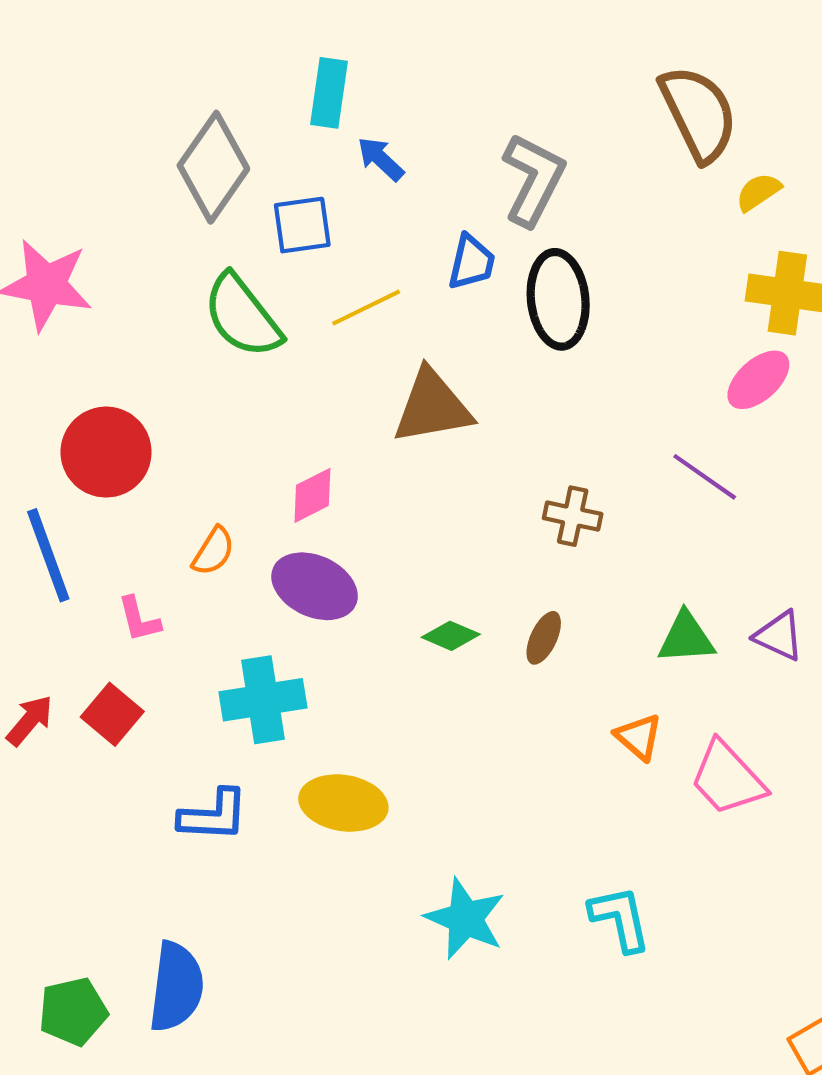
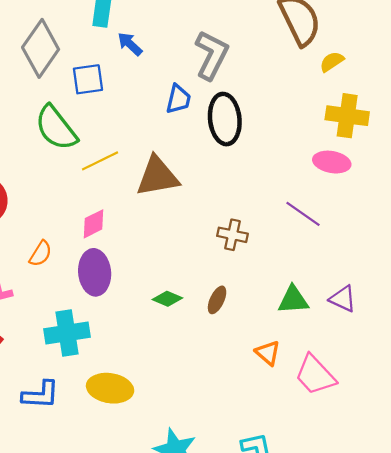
yellow line: (366, 308) -> (100, 161), moved
pink ellipse: (758, 380) -> (332, 162), turned 52
purple ellipse: (315, 586) -> (95, 272), turned 60

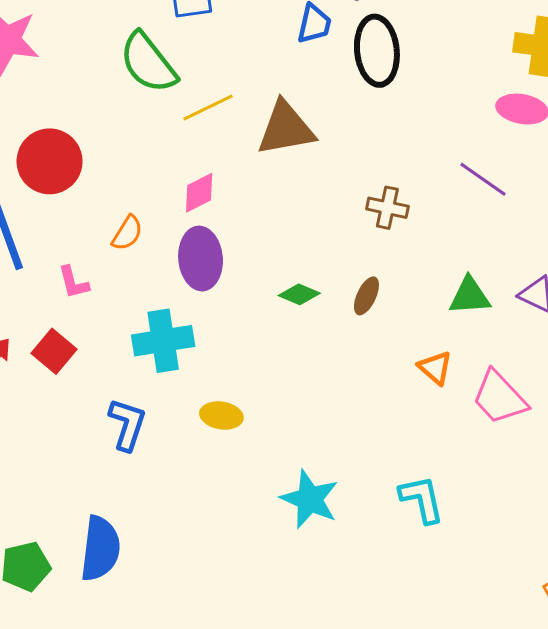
yellow ellipse: (110, 388) -> (221, 415), size x0.7
blue L-shape: (41, 395) -> (127, 424), turned -75

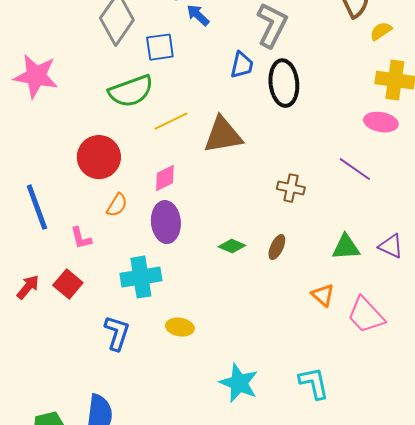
green semicircle: (148, 63) -> (131, 91), turned -72
red circle: (50, 161) -> (99, 157), moved

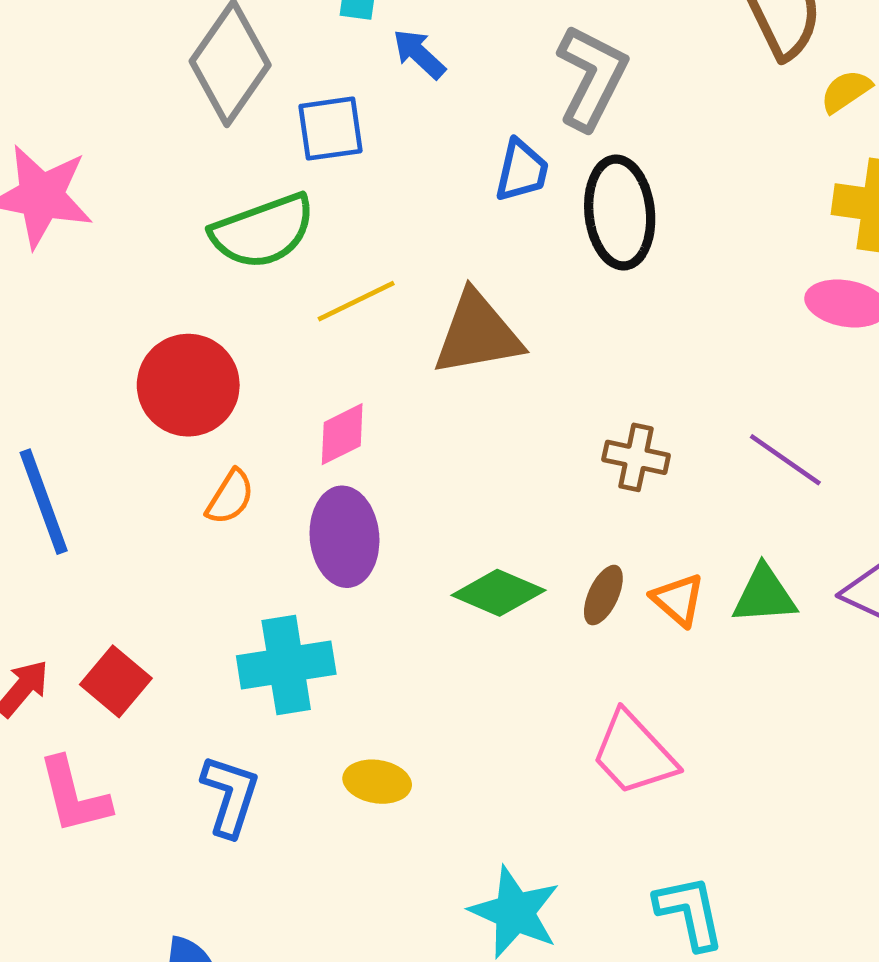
purple line: (355, 169) -> (785, 460), moved
pink L-shape: (81, 238) -> (74, 796), moved, size x1.5
green diamond: (232, 246) -> (498, 593), size x1.4
orange triangle: (323, 295) -> (678, 600), moved
pink trapezoid: (366, 315) -> (634, 754), moved

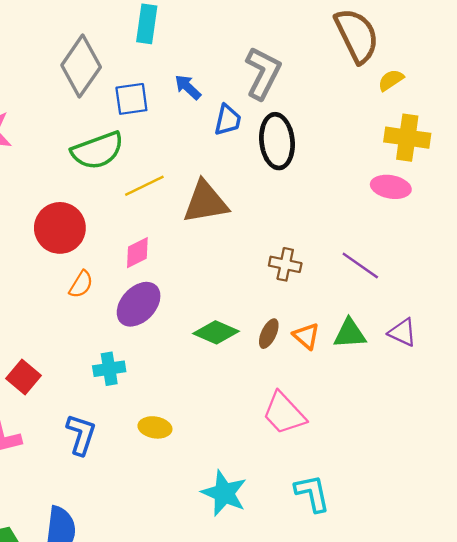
blue arrow: (419, 54) -> (188, 87), moved
purple ellipse: (344, 537) -> (139, 304), turned 48
cyan cross: (286, 665) -> (109, 369), size x0.7

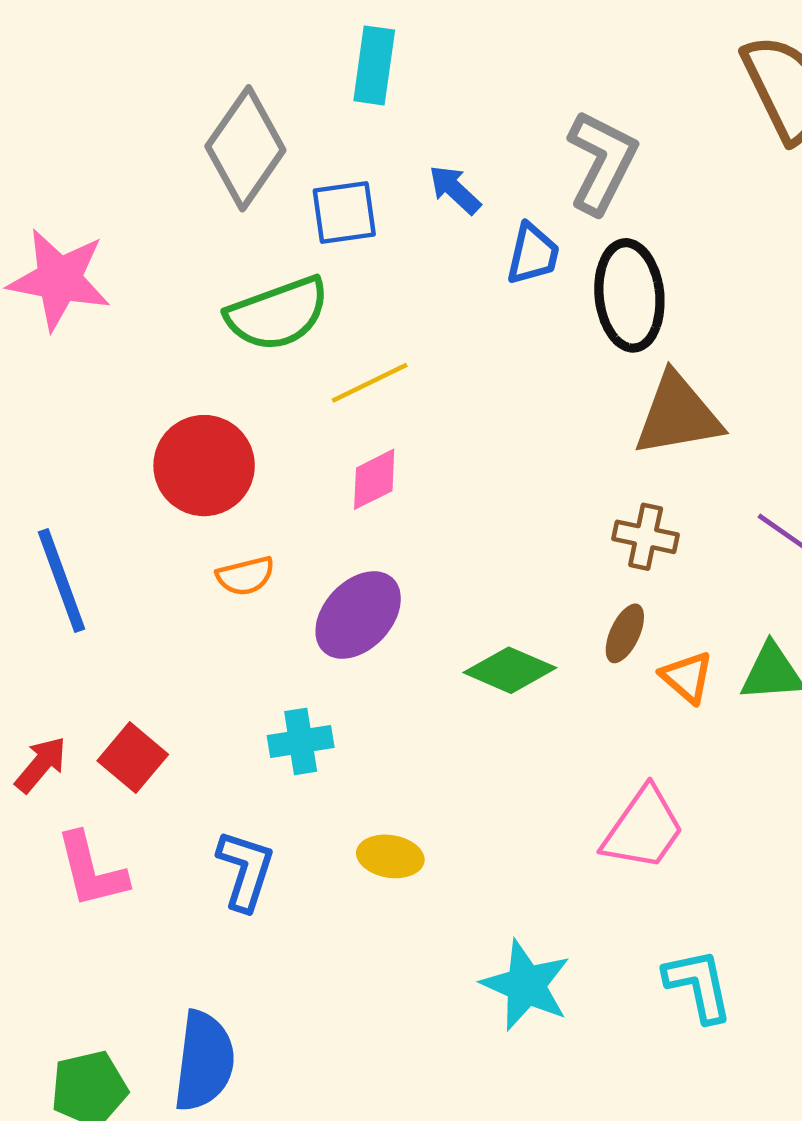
brown triangle: (205, 202) -> (678, 415), moved
pink diamond: (137, 253) -> (374, 479), moved
orange semicircle: (81, 284) -> (245, 576), turned 44
brown ellipse: (269, 334) -> (625, 633), moved
pink trapezoid: (284, 413) -> (643, 829), turned -102

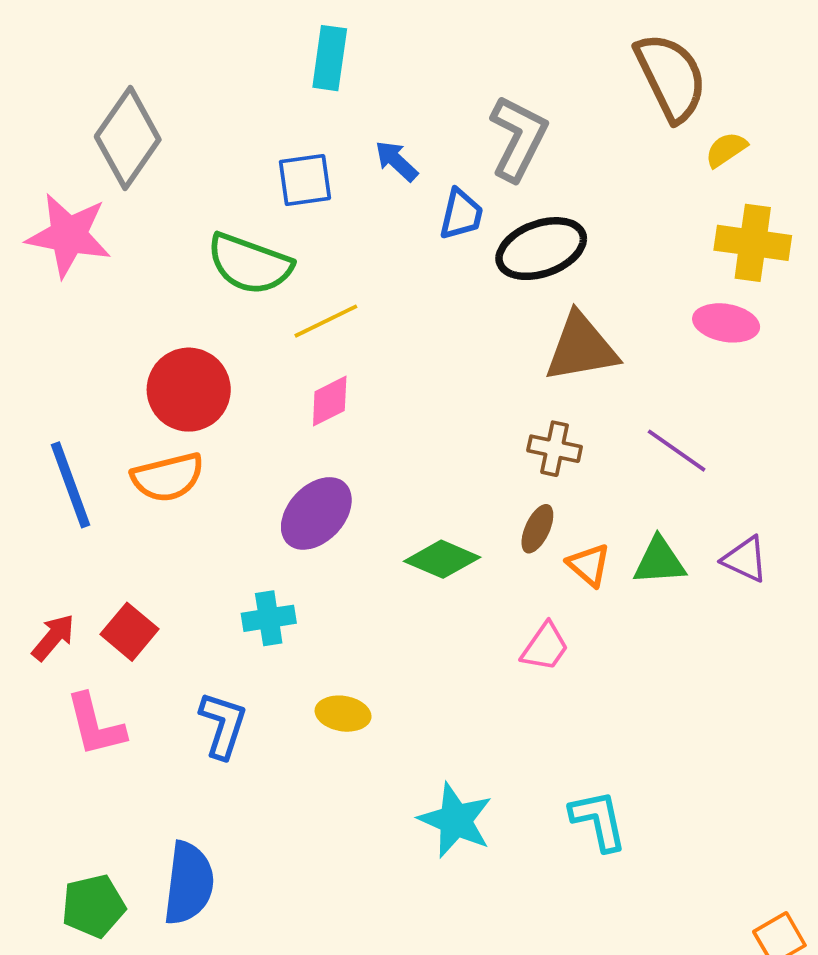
gray diamond: (245, 148) -> (128, 138), moved
black ellipse: (629, 295) -> (541, 249), turned 76
green semicircle: (278, 314) -> (250, 264), turned 40
orange semicircle: (245, 576) -> (168, 477), moved, size x1.5
pink trapezoid: (643, 829) -> (545, 647), moved, size x0.7

